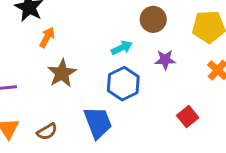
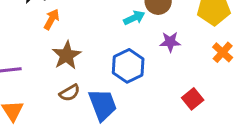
cyan arrow: (122, 48) -> (134, 18), moved
brown semicircle: (47, 132) -> (70, 93), moved

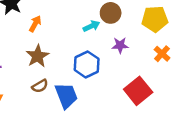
orange arrow: (52, 19) -> (35, 24), moved
red square: (193, 99) -> (138, 91), size x1.6

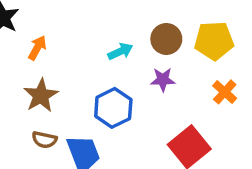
brown circle: (111, 13) -> (166, 39), moved
brown semicircle: (40, 86) -> (44, 140), turned 42

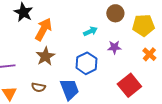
brown circle: (166, 39) -> (115, 13), moved
orange arrow: (37, 48) -> (43, 29), size x1.6
brown semicircle: (44, 140) -> (38, 87), moved

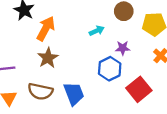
blue hexagon: (86, 63) -> (110, 69), moved
brown semicircle: (38, 87) -> (40, 91), size x1.6

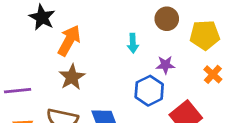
cyan arrow: (97, 31) -> (133, 43), turned 112

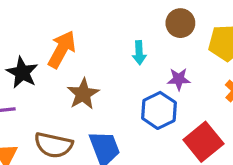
black star: (42, 17) -> (22, 73), moved
brown star: (72, 77) -> (83, 94), moved

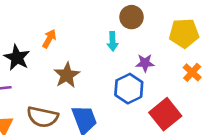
brown circle: (180, 23) -> (132, 17), moved
orange arrow: (62, 49) -> (49, 39), size x0.6

